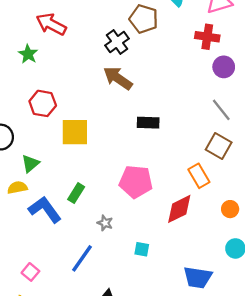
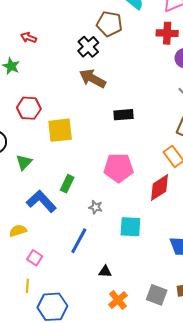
red arrow: (51, 24) -> (28, 38), size x0.6
yellow semicircle: (17, 188) -> (18, 231), moved
cyan square: (142, 249) -> (130, 227), size x1.6

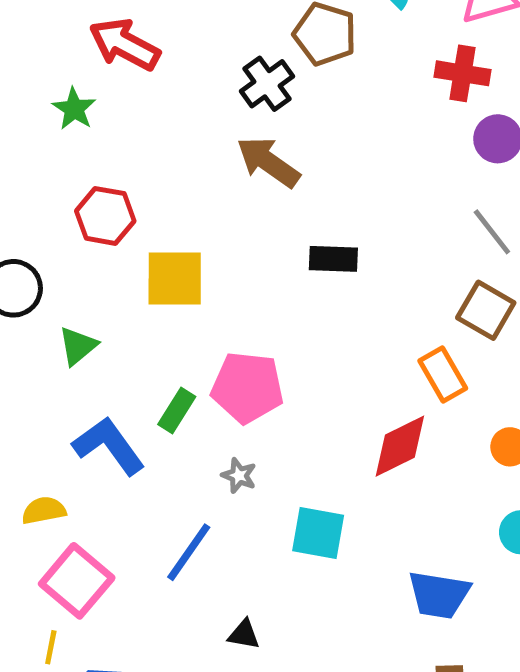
red arrow: (28, 38) -> (125, 44), size x1.8
pink pentagon: (119, 168) -> (247, 387), moved
pink square: (35, 258) -> (77, 581), size x1.8

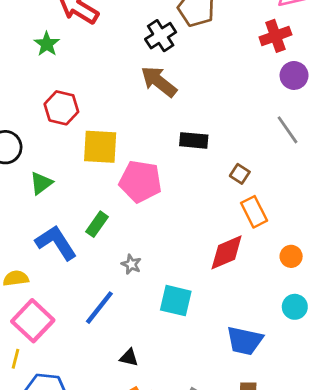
red cross: (463, 73) -> (275, 36), turned -32
brown square: (486, 310) -> (240, 174), moved, size x0.6
pink pentagon: (247, 387) -> (140, 181), moved

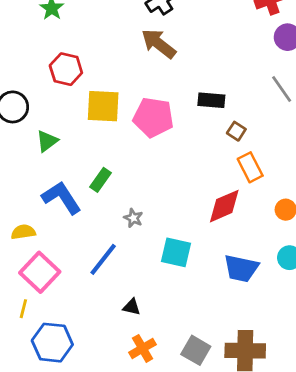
black rectangle: (194, 140) -> (211, 100), moved
pink pentagon: (140, 181) -> (153, 117), moved
blue trapezoid: (245, 341) -> (241, 268), moved

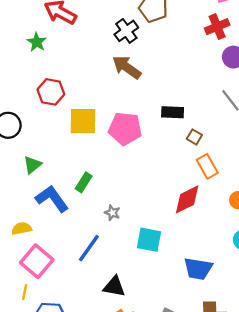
green triangle: (47, 141) -> (32, 165), moved
blue trapezoid: (241, 268) -> (198, 269), moved
black triangle: (132, 307) -> (114, 287), size x1.5

